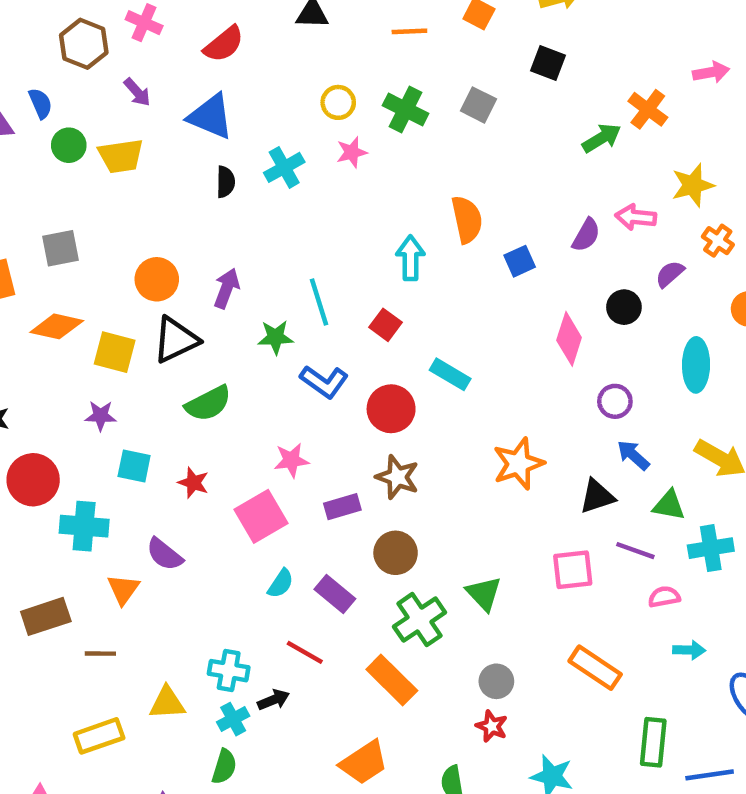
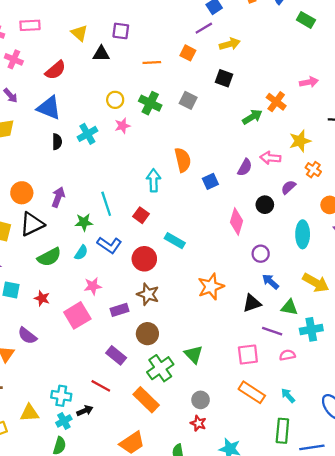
pink square: (573, 570) -> (248, 355), moved
cyan semicircle: (281, 584) -> (81, 253), moved
cyan arrow: (689, 650) -> (288, 395), moved, turned -133

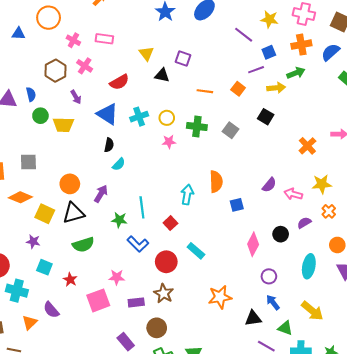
green cross: (150, 103) -> (197, 126), turned -30
green arrow: (252, 117) -> (296, 73), moved
cyan cross: (87, 134) -> (139, 117), moved
purple semicircle: (245, 167) -> (269, 185), moved
cyan semicircle: (81, 253) -> (119, 164), moved

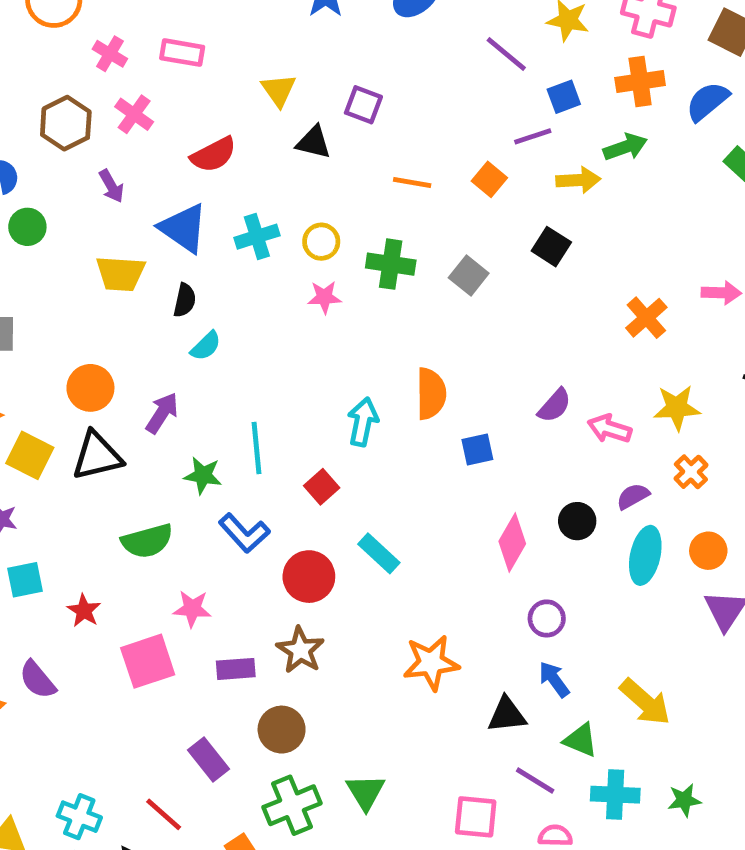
yellow trapezoid: (63, 125) -> (120, 274), moved
green semicircle: (83, 245) -> (147, 541), moved
cyan ellipse: (309, 266) -> (645, 555), moved
cyan square: (44, 267) -> (25, 580), turned -35

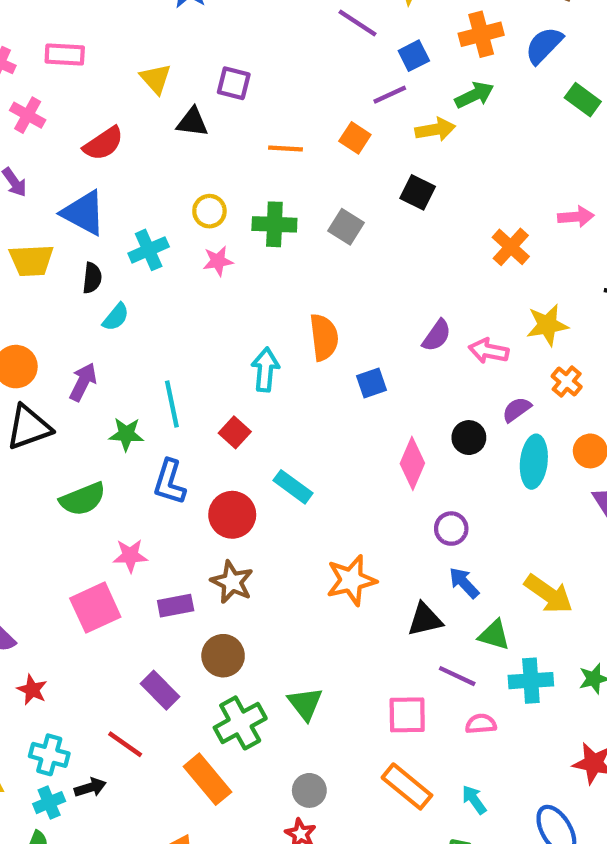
cyan cross: (257, 237) -> (149, 250), moved
blue L-shape: (244, 533) -> (169, 482), turned 66
red star: (84, 611) -> (32, 690), moved

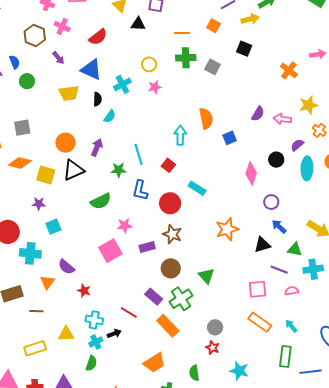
green cross: (274, 224) -> (186, 58), moved
purple rectangle: (160, 690) -> (154, 297), moved
green triangle: (305, 704) -> (206, 276), moved

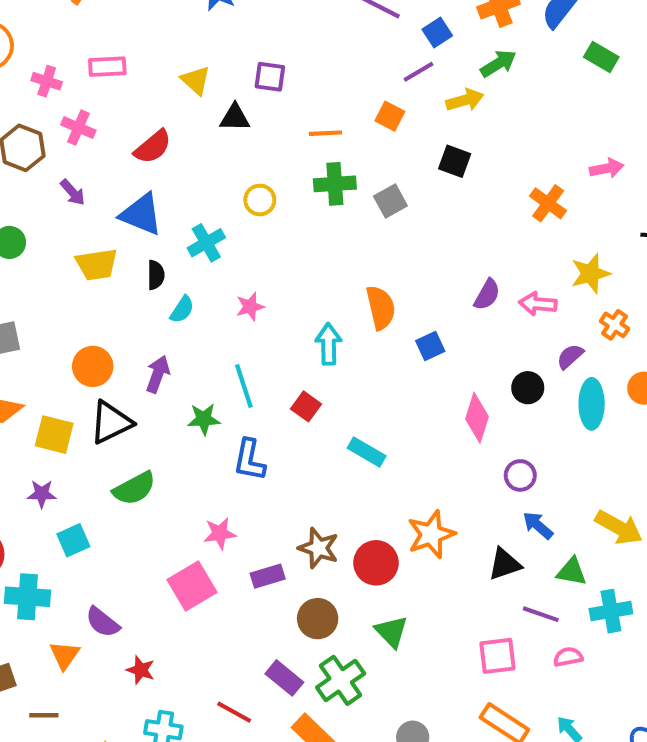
gray square: (212, 67) -> (390, 201), turned 35
pink star: (155, 87) -> (250, 307), moved
green semicircle: (101, 201) -> (134, 488), moved
red circle: (170, 203) -> (376, 563), moved

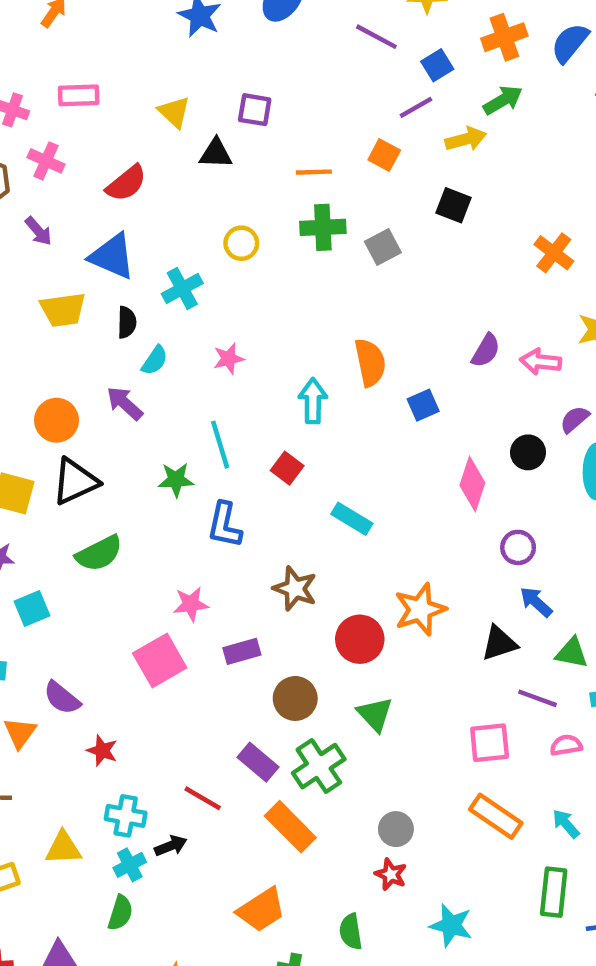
purple arrow: (158, 374) -> (125, 403), moved, turned -69
brown star: (319, 548) -> (295, 589), moved

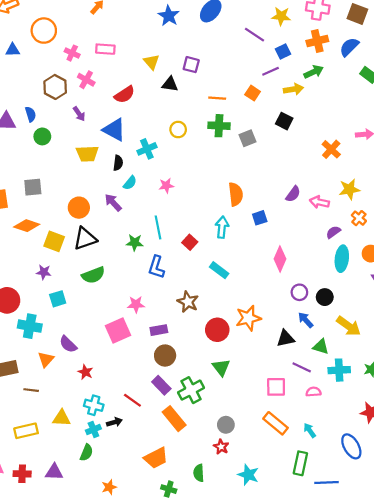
cyan arrow: (313, 401) -> (222, 227), moved
black circle: (528, 452) -> (325, 297), moved
brown circle: (295, 698) -> (165, 356), moved

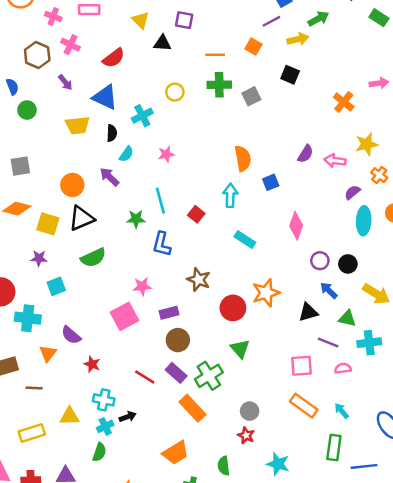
cyan rectangle: (219, 270) -> (245, 239), moved
red line: (132, 400) -> (145, 377), moved

